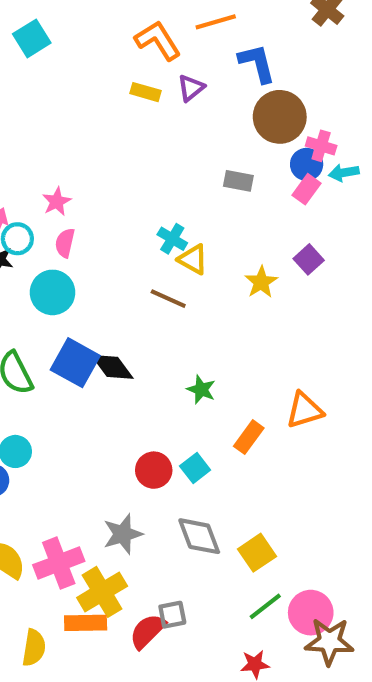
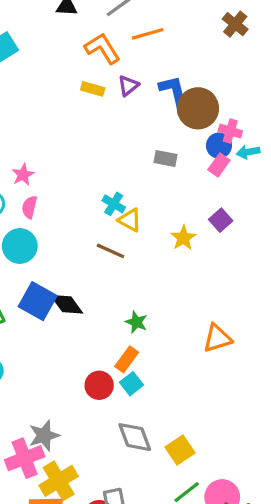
blue L-shape: (257, 63) -> (174, 91), moved
orange rectangle: (249, 437) -> (127, 359), moved
gray star: (123, 534) -> (44, 435), moved

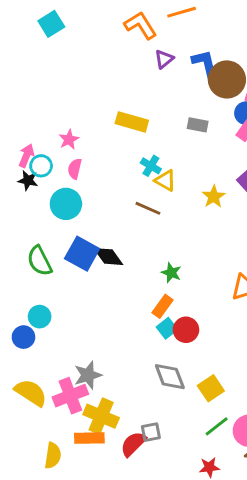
yellow rectangle: (93, 89) -> (132, 122), moved, size x1.5
red circle: (99, 385) -> (186, 330), moved
yellow cross: (59, 481) -> (101, 416), turned -36

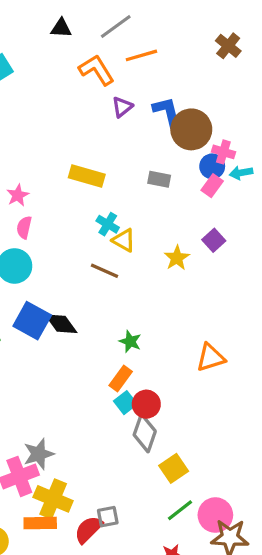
gray diamond: (170, 377) -> (145, 433), moved, turned 40

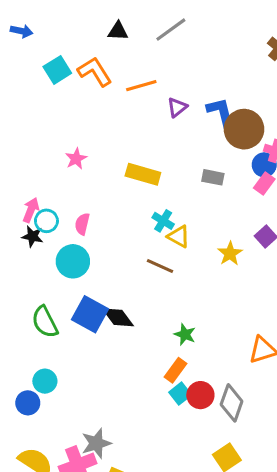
orange line: (141, 55) -> (141, 86), moved
orange L-shape: (96, 70) -> (95, 72), moved
pink star: (18, 195) -> (76, 159), moved
gray diamond: (145, 433) -> (232, 403), moved

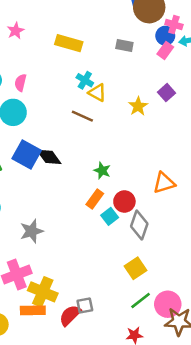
cyan square: (180, 394) -> (110, 216), moved
red circle: (200, 395) -> (124, 201), moved
gray star: (96, 443) -> (32, 231), moved

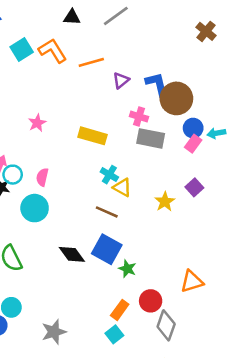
pink cross: (174, 25) -> (139, 117), moved
gray rectangle: (124, 46) -> (151, 138), size x1.5
blue square: (27, 154) -> (107, 249), moved
orange rectangle: (95, 199) -> (120, 310), moved
cyan square: (110, 216) -> (114, 334), moved

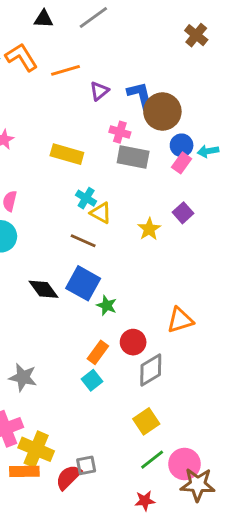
gray diamond: (166, 325) -> (151, 370), turned 40
gray star: (54, 332) -> (23, 377), turned 30

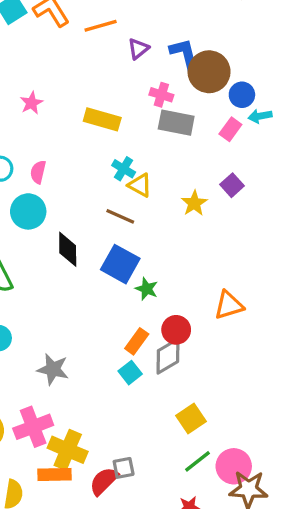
blue circle: (182, 145) -> (242, 95), moved
black diamond: (43, 289) -> (68, 249), moved, turned 36
gray diamond: (151, 370) -> (168, 356), moved

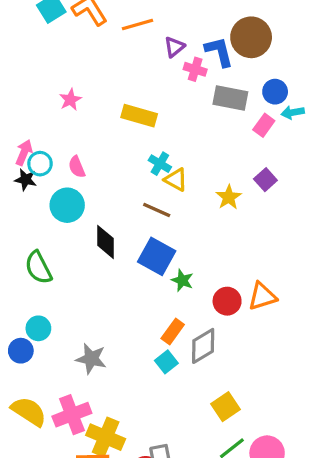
brown circle: (209, 72) -> (251, 37), moved
pink cross: (161, 95) -> (195, 69), moved
gray rectangle: (176, 123) -> (230, 98), moved
pink semicircle: (38, 172) -> (77, 167), turned -35
red circle: (176, 330) -> (227, 301), moved

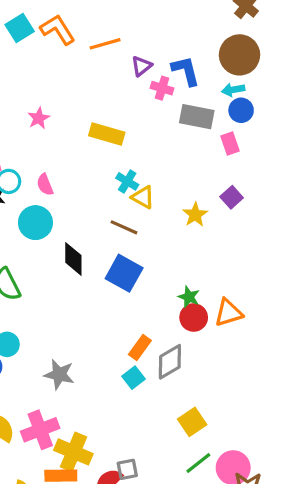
brown circle: (251, 37) -> (240, 55), moved
cyan arrow: (293, 112) -> (233, 90), moved
pink rectangle: (264, 125) -> (230, 143), turned -55
green star: (182, 280) -> (189, 297), moved

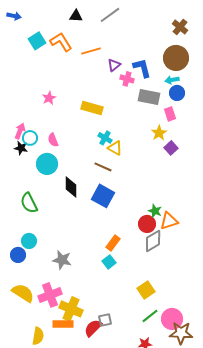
yellow star: (195, 215) -> (159, 133), moved
green star: (189, 297) -> (155, 211), moved
gray diamond: (170, 362) -> (153, 241), moved

